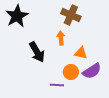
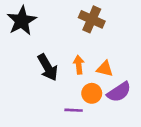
orange arrow: (61, 38) -> (79, 65), moved

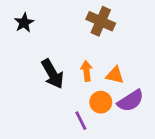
black star: (22, 21) -> (24, 23), size x0.6
purple line: (74, 110) -> (81, 121), turned 60

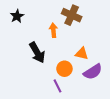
orange arrow: (87, 71) -> (53, 30), moved
orange circle: (101, 102) -> (64, 69), moved

